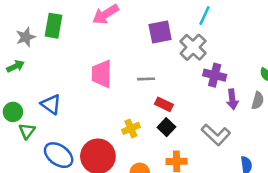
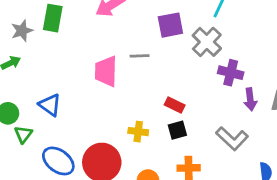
gray line: (146, 79) -> (140, 56), moved
black square: (166, 127) -> (177, 130), turned 30
yellow cross: (131, 128) -> (138, 132), turned 30

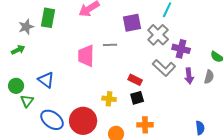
purple cross: (231, 73) -> (181, 49), moved
gray L-shape: (232, 139) -> (164, 68), moved

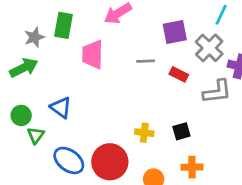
green arrow: (18, 50) -> (24, 68), size x1.5
pink trapezoid: (86, 56) -> (93, 55), moved
gray L-shape: (164, 68) -> (217, 92), turned -50
red rectangle: (135, 80) -> (179, 74), moved

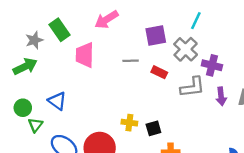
green rectangle: (63, 25) -> (59, 30), turned -45
black square: (181, 131) -> (153, 128), moved

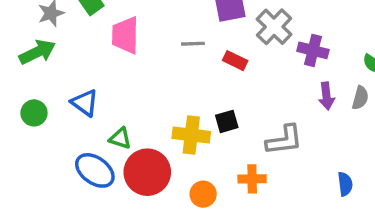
gray L-shape: (192, 87) -> (284, 140), moved
yellow cross: (129, 123) -> (191, 135), size x1.5
green triangle: (35, 125) -> (120, 138), moved, turned -49
black square: (153, 128) -> (227, 121), moved

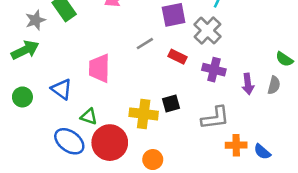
pink trapezoid: (125, 35) -> (99, 68), moved
gray line: (193, 44) -> (145, 44), turned -30
purple cross: (313, 50) -> (214, 70), moved
orange cross: (252, 179) -> (236, 145), moved
blue semicircle: (345, 184) -> (262, 152), turned 138

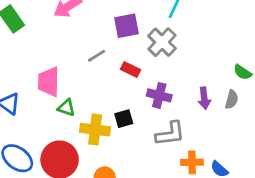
purple cross: (214, 70) -> (159, 95), moved
green triangle: (89, 117) -> (66, 108), moved

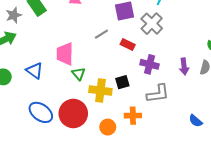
green triangle: (66, 108) -> (78, 74), turned 32
orange cross: (192, 162) -> (133, 116), moved

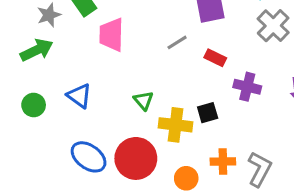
gray cross: (152, 24) -> (273, 26), moved
pink trapezoid: (65, 54) -> (111, 35), moved
gray L-shape: (158, 94) -> (259, 169), moved, turned -55

